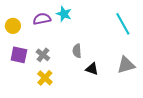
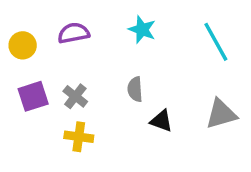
cyan star: (64, 14) -> (142, 30), moved
purple square: (19, 55) -> (33, 96), turned -30
yellow cross: (45, 78) -> (79, 137), turned -35

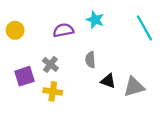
purple semicircle: (74, 33) -> (63, 30), moved
purple square: (33, 96) -> (24, 76), moved
gray triangle: (221, 114) -> (134, 87), moved

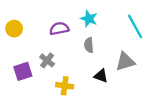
gray semicircle: (90, 60) -> (89, 45), moved
gray triangle: (134, 87) -> (125, 62), moved
yellow cross: (53, 91) -> (65, 86), moved

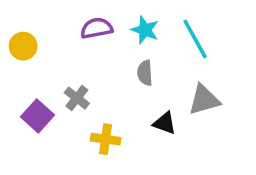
cyan line: (135, 26) -> (195, 39), moved
purple semicircle: (59, 29) -> (97, 28), moved
purple square: (23, 71) -> (37, 116), turned -30

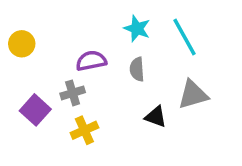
purple semicircle: (97, 28) -> (91, 61), moved
gray cross: (77, 98) -> (73, 93), turned 35
yellow cross: (106, 139) -> (84, 130), moved, turned -32

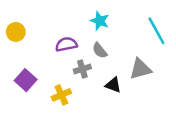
cyan line: (184, 37) -> (156, 31), moved
gray semicircle: (137, 69) -> (100, 50), turned -35
gray cross: (73, 93) -> (82, 69), moved

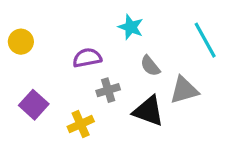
gray semicircle: (100, 50) -> (150, 66), moved
black triangle: (113, 85) -> (149, 111), size x1.5

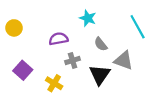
gray triangle: (184, 90) -> (124, 60), turned 36
black triangle: (149, 111) -> (100, 75), turned 45
yellow cross: (81, 124) -> (54, 83), turned -35

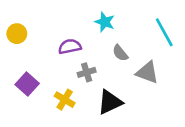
black triangle: (100, 75) -> (110, 102), moved, turned 30

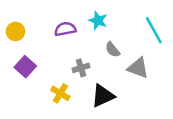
purple semicircle: (70, 47) -> (65, 29), moved
purple square: (27, 84) -> (25, 67), moved

